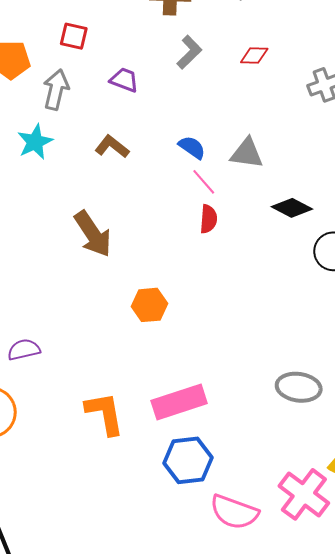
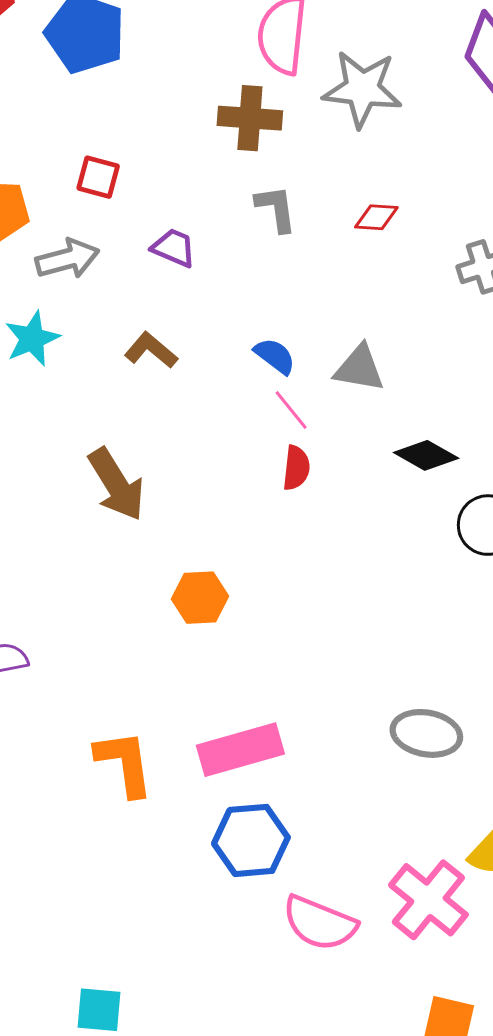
gray L-shape: (189, 52) -> (276, 209), turned -56
gray arrow: (56, 90) -> (67, 259), turned 60

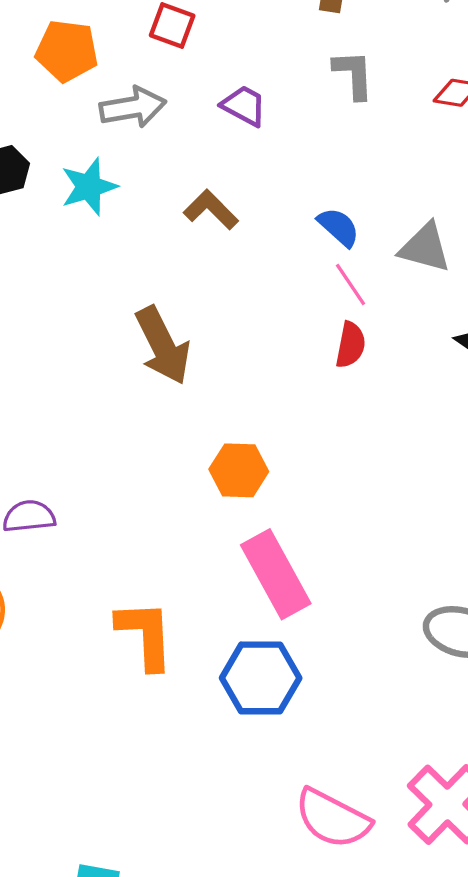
pink rectangle: (240, 750) -> (276, 574), moved, turned 72
blue hexagon: (251, 840) -> (261, 678), moved

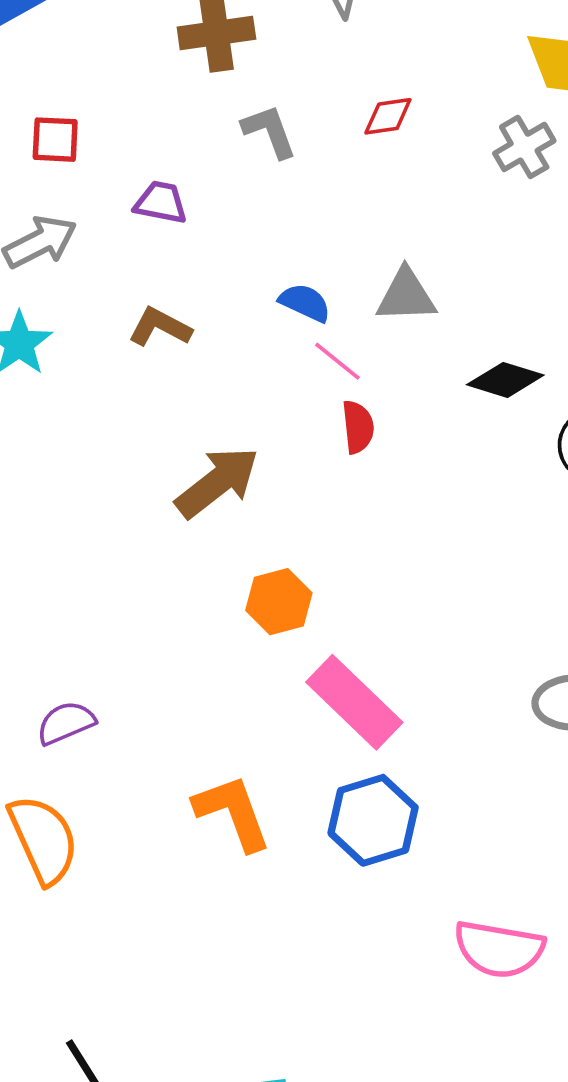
brown arrow: (163, 345) -> (217, 482), moved, turned -84

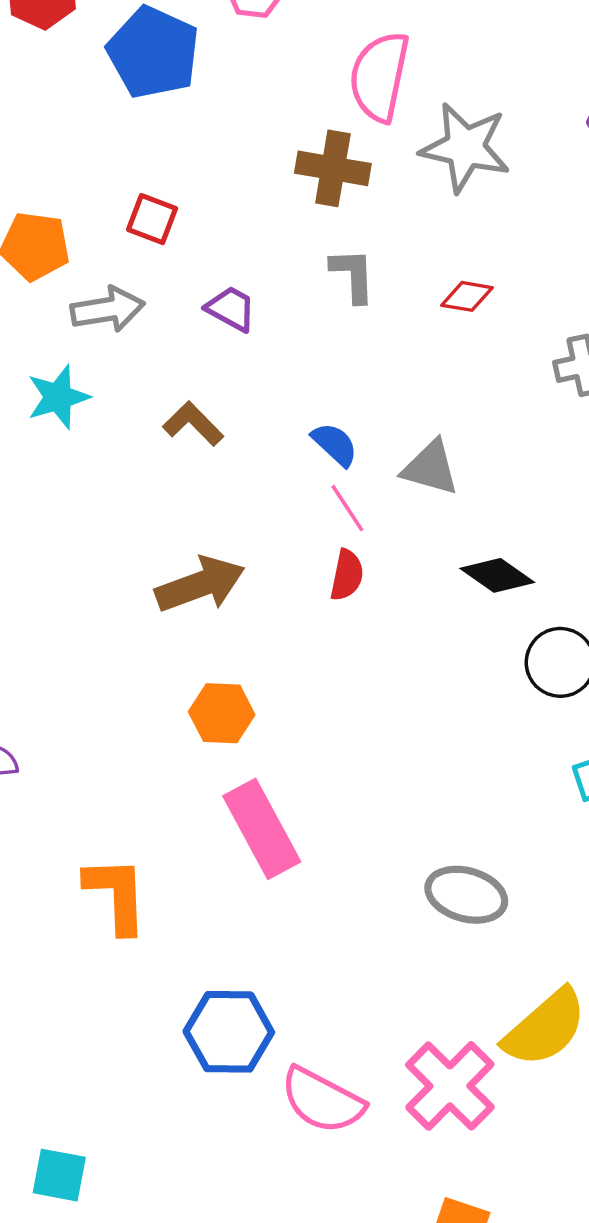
blue hexagon: (373, 820) -> (229, 1032), moved

